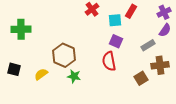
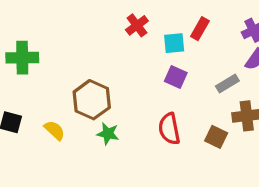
red semicircle: (109, 61) -> (169, 129), moved
yellow semicircle: (41, 74) -> (55, 130), turned 80
brown square: (141, 78) -> (216, 137), turned -32

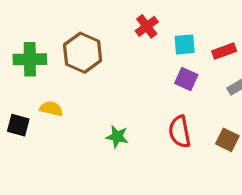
red rectangle: (200, 29) -> (224, 51), moved, turned 40
brown hexagon: (92, 100) -> (83, 53), moved
yellow semicircle: (55, 130) -> (51, 109), moved, turned -30

